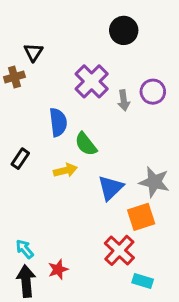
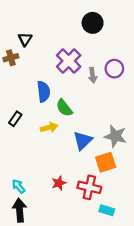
red cross: (119, 250) -> (89, 187), turned -30
red star: (58, 269) -> (59, 183), moved

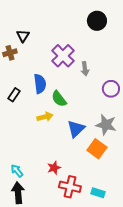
black circle: (93, 23) -> (97, 21), moved
purple circle: (114, 69) -> (111, 89), moved
black rectangle: (15, 119) -> (14, 95), moved
orange square: (106, 162) -> (97, 149), turned -36
red cross: (89, 187) -> (70, 187), moved

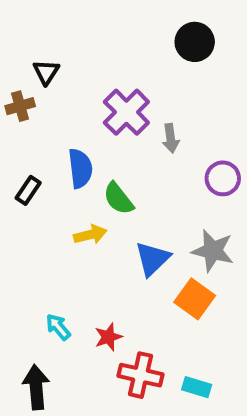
cyan arrow: (17, 171) -> (58, 327), moved

